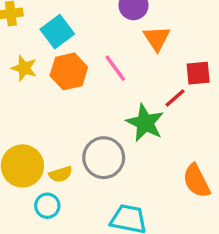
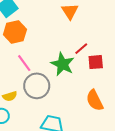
pink line: (115, 68) -> (24, 63), moved
red square: (198, 73) -> (96, 62), moved

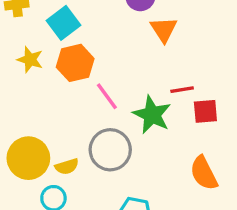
red line: (81, 49) -> (182, 90), turned 32
pink line: (24, 63) -> (107, 96), moved

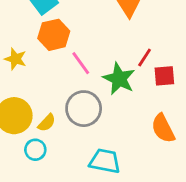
yellow star: (30, 60) -> (15, 59), moved
red line: (182, 90) -> (145, 57), turned -48
yellow semicircle: (67, 166) -> (47, 123), turned -30

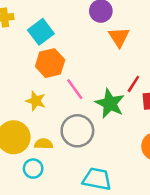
yellow star: (15, 59) -> (36, 101), moved
yellow semicircle: (47, 123) -> (44, 144), turned -132

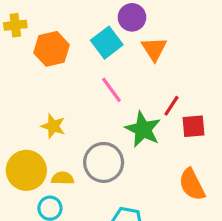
cyan square: (41, 32) -> (107, 43), moved
orange hexagon: (50, 63) -> (52, 49), moved
pink line: (75, 89) -> (111, 90), moved

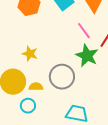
pink line: (111, 90) -> (84, 31), moved

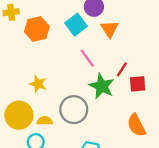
pink line: (84, 31) -> (87, 58), moved

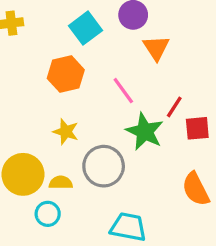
cyan square: (76, 25) -> (85, 28), moved
orange hexagon: (37, 29) -> (66, 74), moved
yellow star: (38, 84) -> (66, 132), moved

